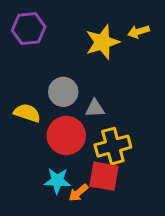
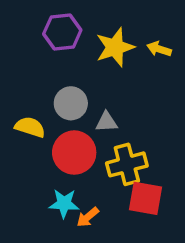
purple hexagon: (29, 29) -> (62, 32), moved
yellow arrow: (139, 32) -> (159, 49), moved, turned 35
red square: (104, 176) -> (146, 198), moved

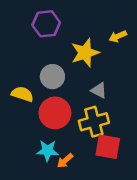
yellow star: (115, 47) -> (85, 53), moved
yellow arrow: (159, 49) -> (118, 36), turned -42
gray triangle: (106, 122) -> (99, 90), moved, turned 30

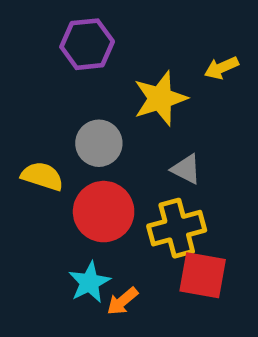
cyan star: (47, 151) -> (89, 282), turned -30

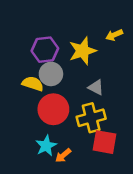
purple hexagon: (87, 44) -> (45, 50), moved
yellow semicircle: (42, 176) -> (33, 84), moved

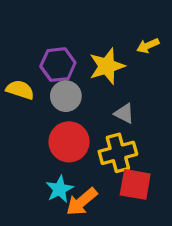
yellow semicircle: (33, 84) -> (20, 90), moved
orange arrow: (63, 155) -> (82, 202), size x1.5

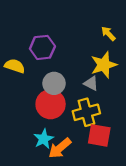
yellow arrow: (148, 46) -> (108, 34), turned 70
yellow star: (107, 66) -> (104, 65), moved
gray circle: (66, 96) -> (54, 83), moved

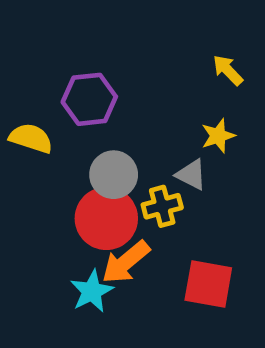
yellow star: (104, 65) -> (218, 136), size x0.6
yellow cross: (86, 112) -> (162, 206), moved, size x0.7
orange arrow: (60, 148) -> (126, 262), moved

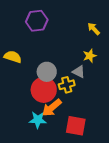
purple hexagon: (89, 99) -> (37, 21), moved
red square: (208, 284) -> (76, 126), moved
cyan star: (92, 291) -> (38, 120), turned 30

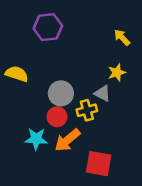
red circle: (44, 90) -> (57, 117), size x0.6
cyan star: (38, 120) -> (36, 139), moved

